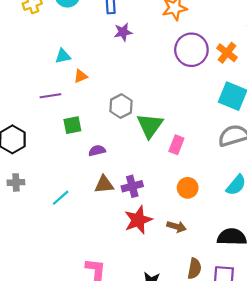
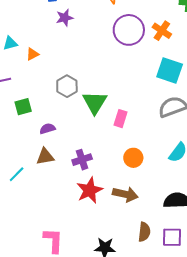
orange triangle: (81, 76) -> (32, 54), moved
brown triangle: (104, 184) -> (45, 157), moved
brown arrow: (177, 227) -> (125, 194), size x1.4

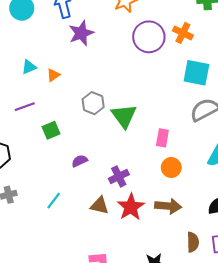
purple star: (65, 18) -> (81, 33), size x1.4
pink rectangle: (120, 119) -> (162, 138), moved
purple semicircle: (47, 129) -> (80, 161), moved
brown triangle: (45, 157) -> (100, 206), moved, turned 30

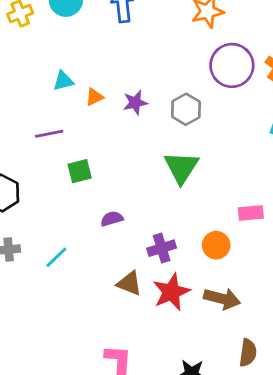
purple star: (81, 33) -> (135, 103), moved, size x0.7
gray hexagon: (93, 103) -> (186, 109), moved
pink rectangle: (162, 138) -> (251, 213), moved, turned 66
orange circle: (171, 167) -> (216, 245), moved
cyan line: (54, 201) -> (56, 257), moved

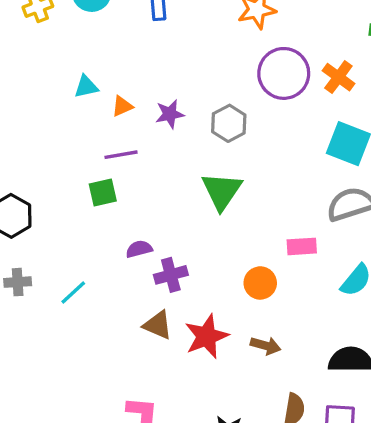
purple line: (49, 134) -> (121, 155), moved
purple cross: (162, 248) -> (171, 275), moved
brown arrow: (222, 299) -> (266, 346), size x0.7

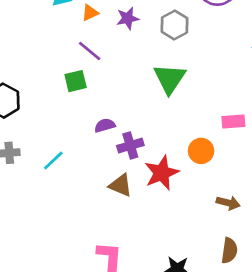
purple line: (121, 155) -> (90, 51), turned 50
red star: (207, 336) -> (162, 173), moved
brown arrow: (266, 346) -> (228, 203), moved

